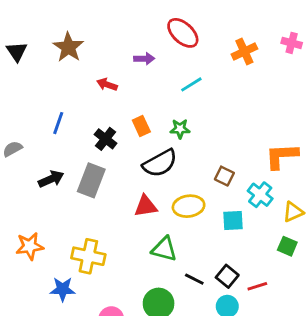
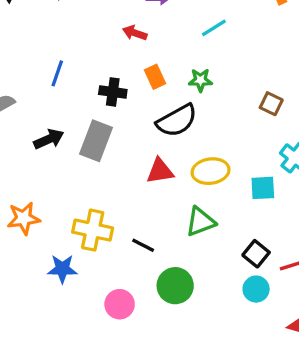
red arrow: (107, 84) -> (135, 33), moved
black cross: (106, 139) -> (113, 92), turned -30
brown square: (224, 176) -> (271, 104), moved
green triangle: (164, 249) -> (200, 222), moved, turned -36
black line: (194, 279) -> (143, 245), moved

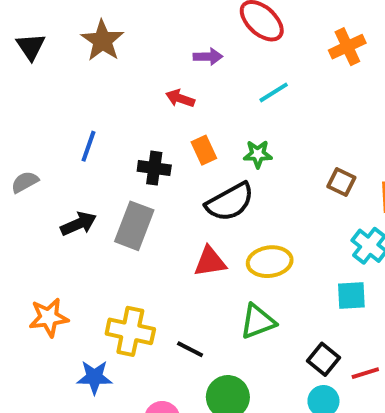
cyan square: (263, 188) -> (351, 296), moved

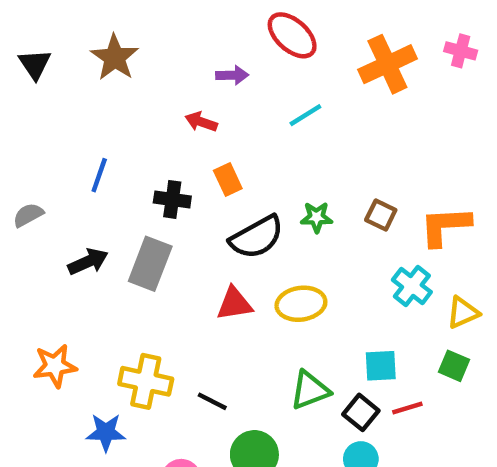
orange cross: (347, 47) -> (387, 64), size x1.4
green star: (258, 154) -> (317, 217), moved
cyan square: (351, 296) -> (381, 366), moved
green triangle: (258, 321) -> (310, 390), moved
red line: (365, 373) -> (407, 408), moved

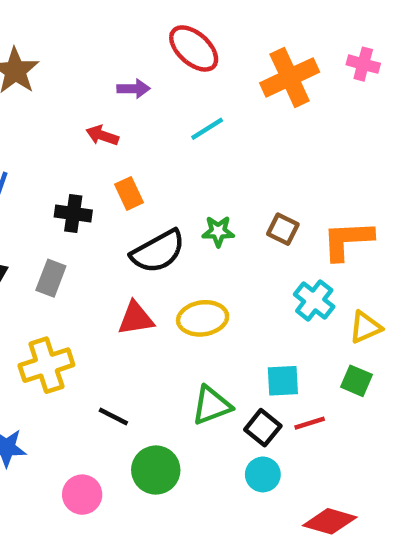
gray rectangle: (150, 264) -> (51, 278), size x0.7
yellow cross: (146, 381) -> (46, 365), moved, turned -30

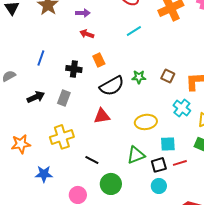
purple arrow: (133, 89) -> (83, 13), moved
yellow ellipse: (203, 318) -> (146, 122), moved
black square: (263, 428) -> (159, 165), turned 35

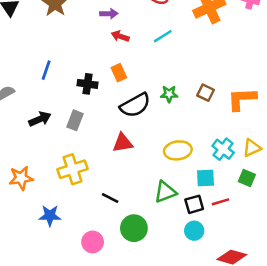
purple arrow: (83, 13) -> (109, 14), moved
red arrow: (87, 34) -> (120, 36), moved
cyan cross: (182, 108) -> (223, 149), moved

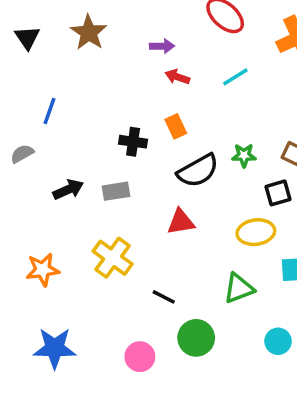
blue line: (46, 70) -> (49, 111), moved
gray rectangle: (75, 120) -> (116, 191), turned 60
yellow cross: (72, 169) -> (113, 258), turned -36
black square: (194, 204) -> (278, 193), moved
blue star: (50, 216) -> (55, 348), moved, size x1.4

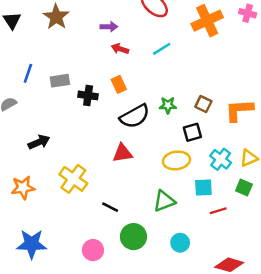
black arrow: (68, 189) -> (39, 142), moved
gray rectangle: (116, 191) -> (60, 81), moved
cyan circle: (278, 341) -> (180, 243), moved

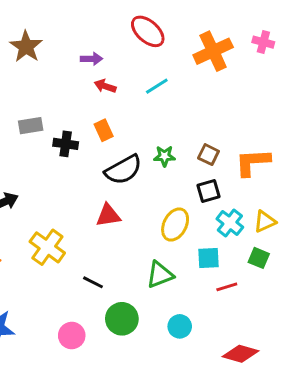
black square: (192, 132) -> (209, 191), moved
yellow ellipse: (176, 160) -> (175, 225), turned -55

